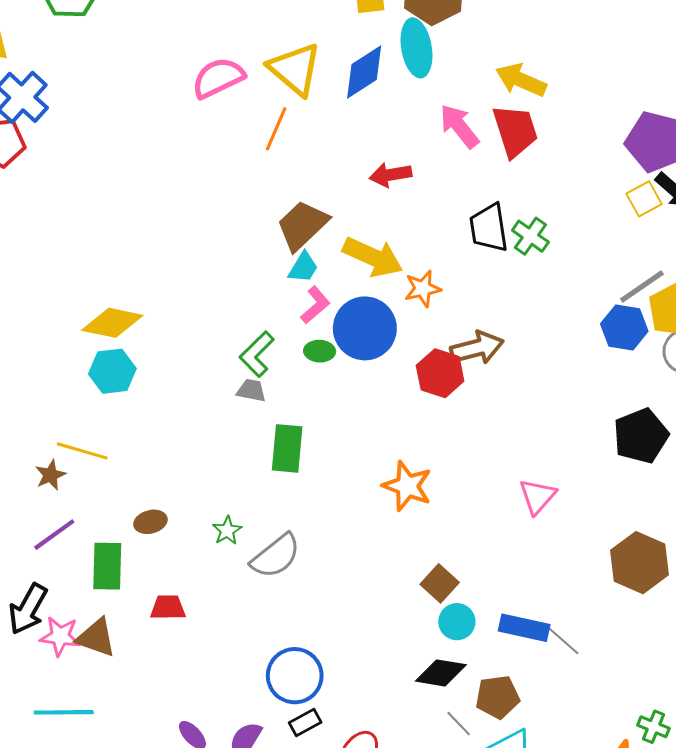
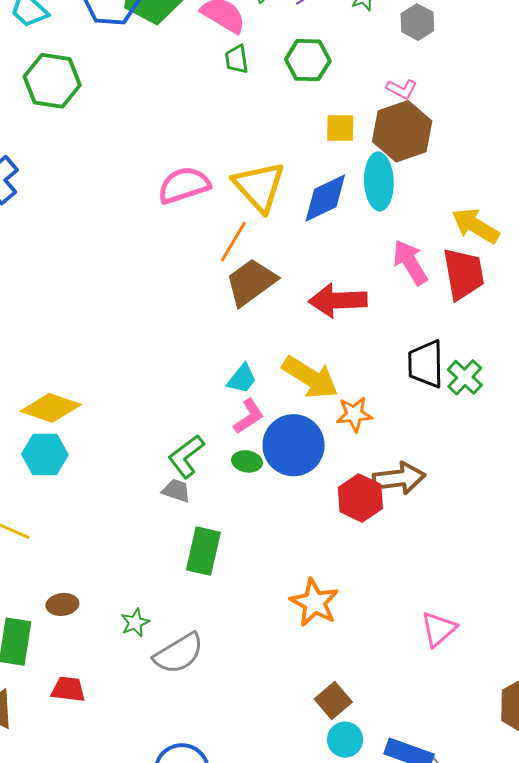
red arrow: (391, 175) -> (338, 300), size x1.4
brown trapezoid: (302, 225) -> (251, 282), moved

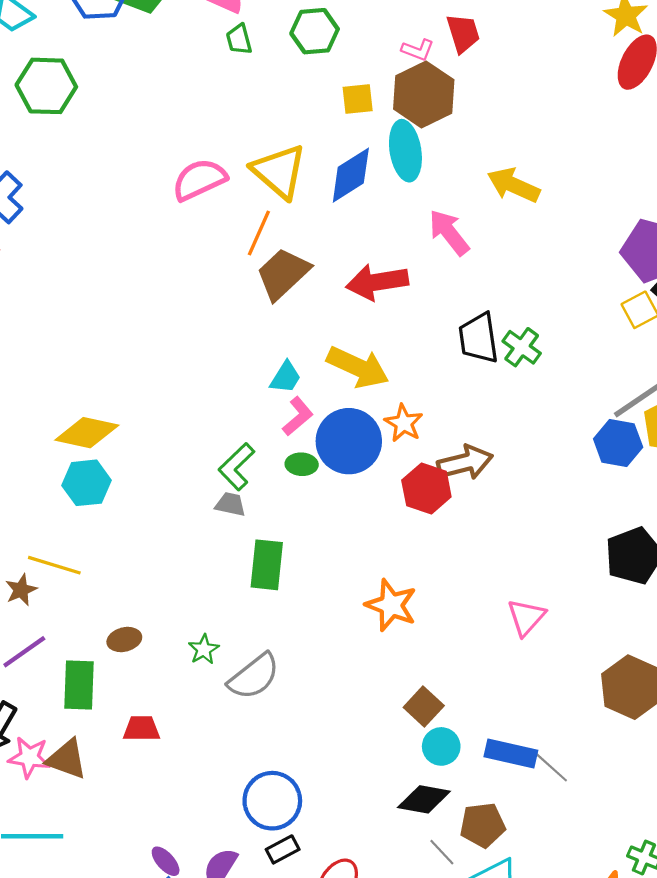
red trapezoid: (463, 274) -> (463, 33), moved, size x0.7
orange star: (354, 414) -> (404, 423), moved, turned -30

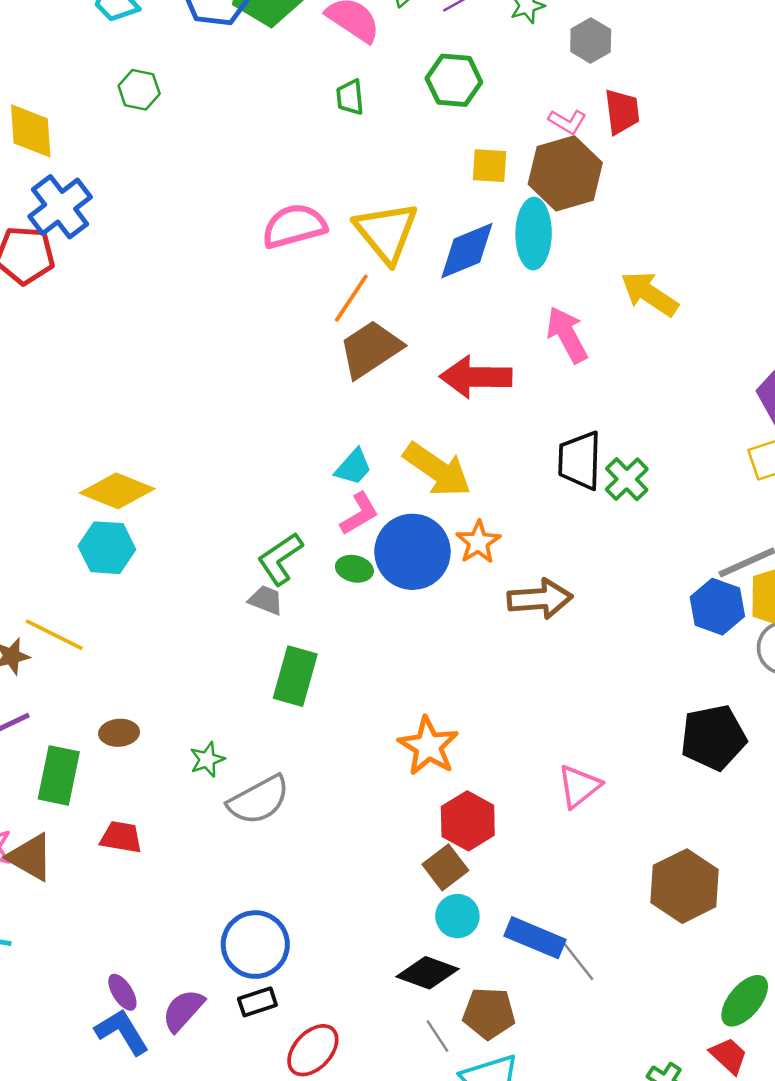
green trapezoid: (239, 39) -> (350, 97), moved
green hexagon: (46, 86) -> (139, 90), size x0.6
red hexagon: (426, 489) -> (468, 821), moved

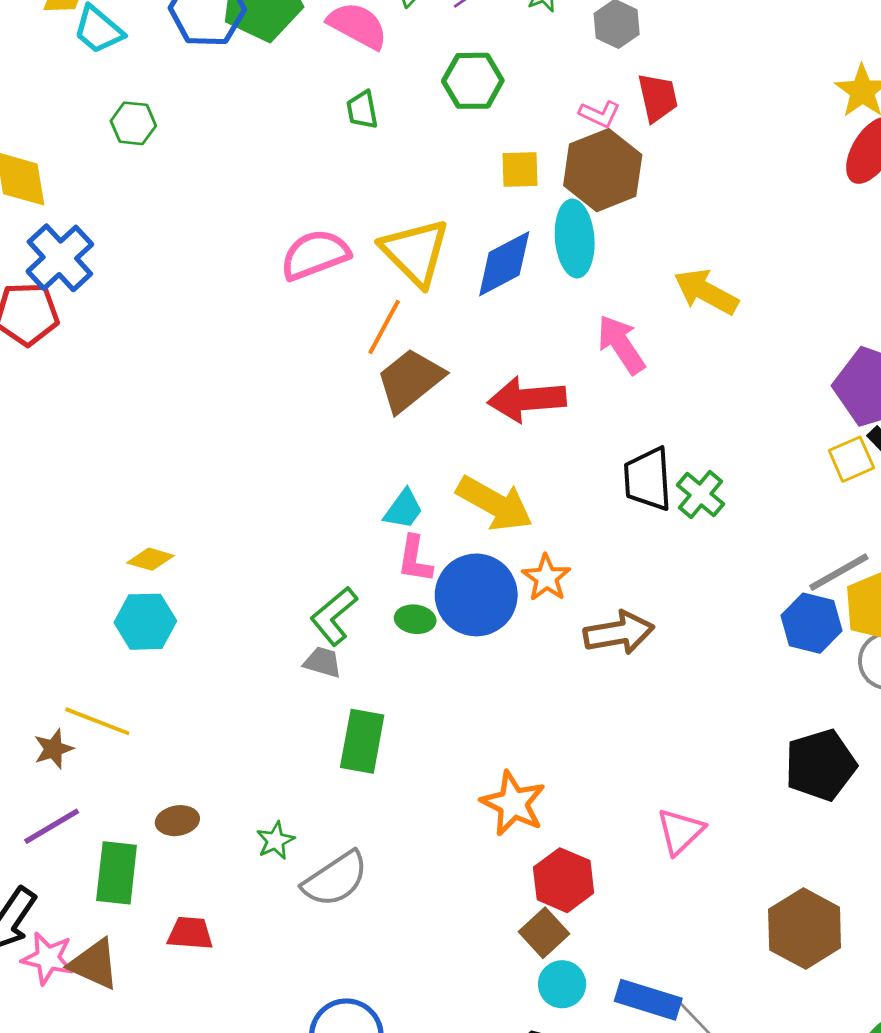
yellow diamond: (117, 491) -> (151, 559), size x0.6
pink L-shape: (359, 514) -> (415, 559), turned 135

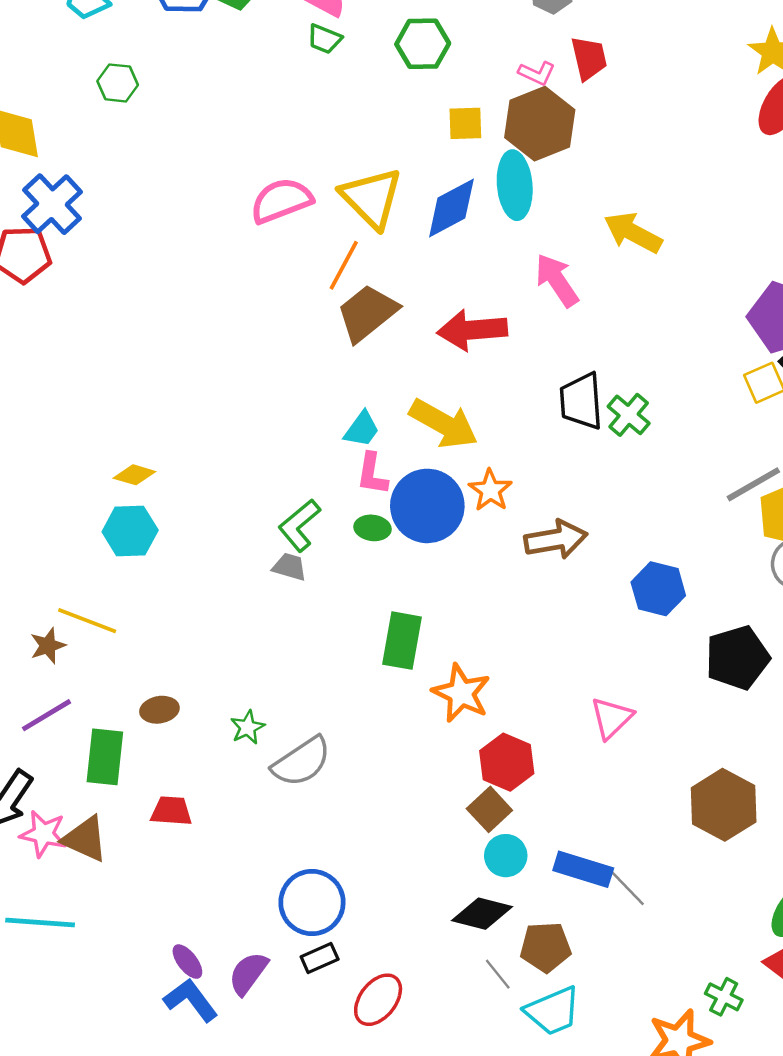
green trapezoid: (362, 110) -> (324, 39), moved, turned -57
blue hexagon: (812, 623) -> (658, 589), moved
green rectangle: (362, 741) -> (402, 641), moved

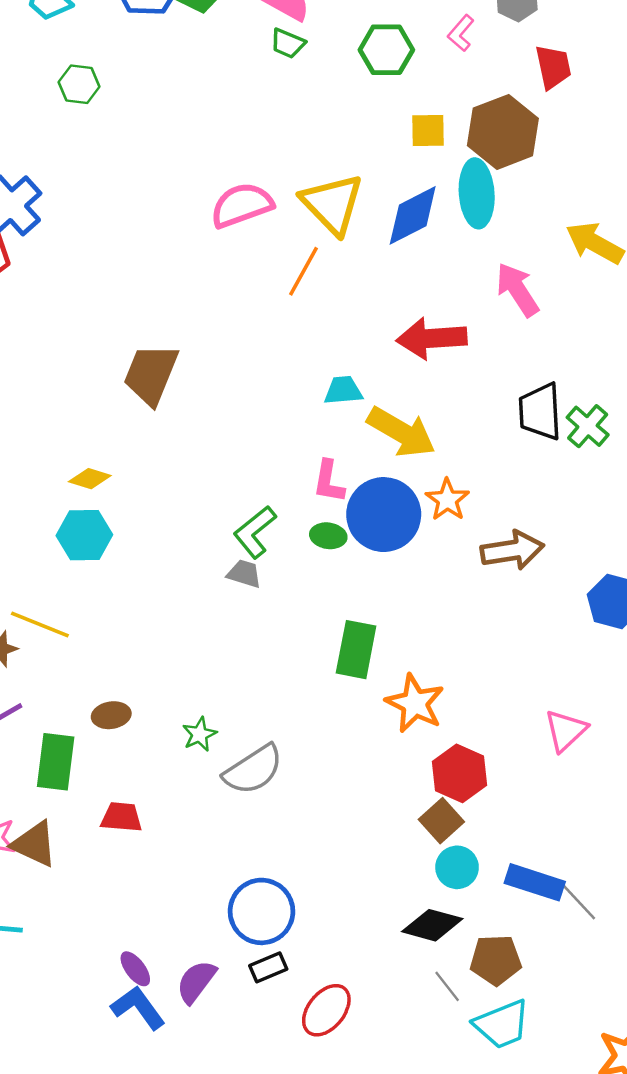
pink L-shape: (537, 73) -> (461, 33), moved, turned 105
brown trapezoid: (367, 313) -> (151, 374), moved, turned -30
cyan trapezoid: (362, 429) -> (343, 390), moved, turned -132

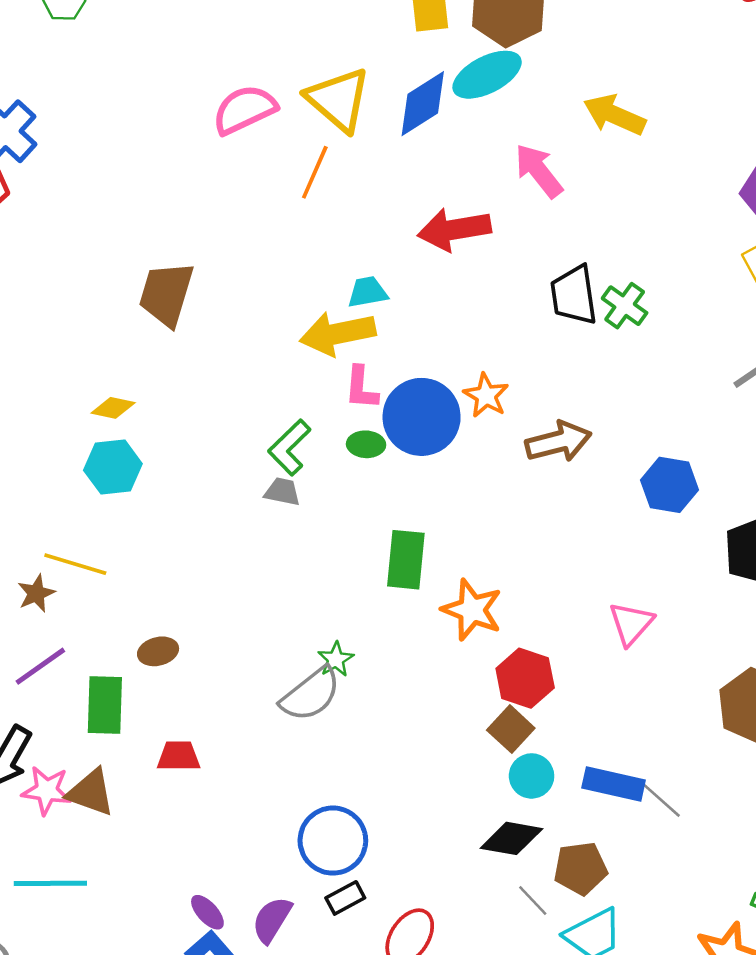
cyan ellipse: (477, 193) -> (487, 75), turned 72
yellow arrow: (401, 432) -> (338, 334), moved, turned 144
green star: (200, 734) -> (336, 659), moved

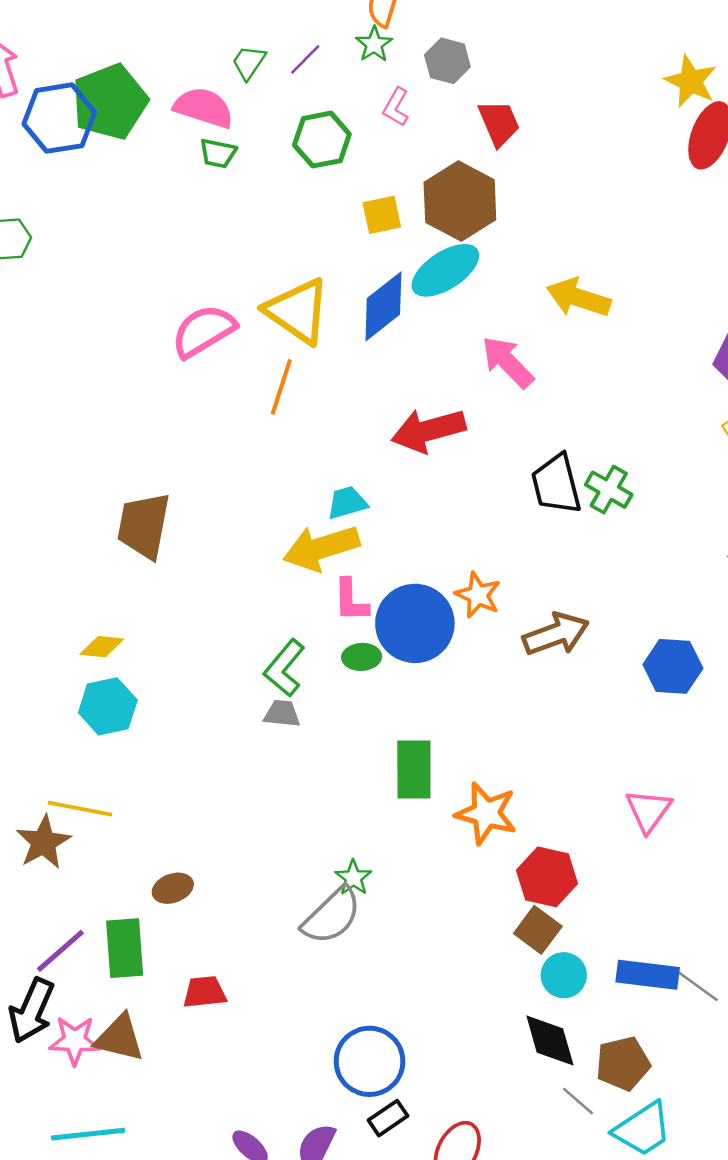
brown star: (36, 593) -> (43, 842), size x1.4
purple line: (40, 666) -> (60, 951), moved
black diamond: (511, 838) -> (550, 1040), turned 70

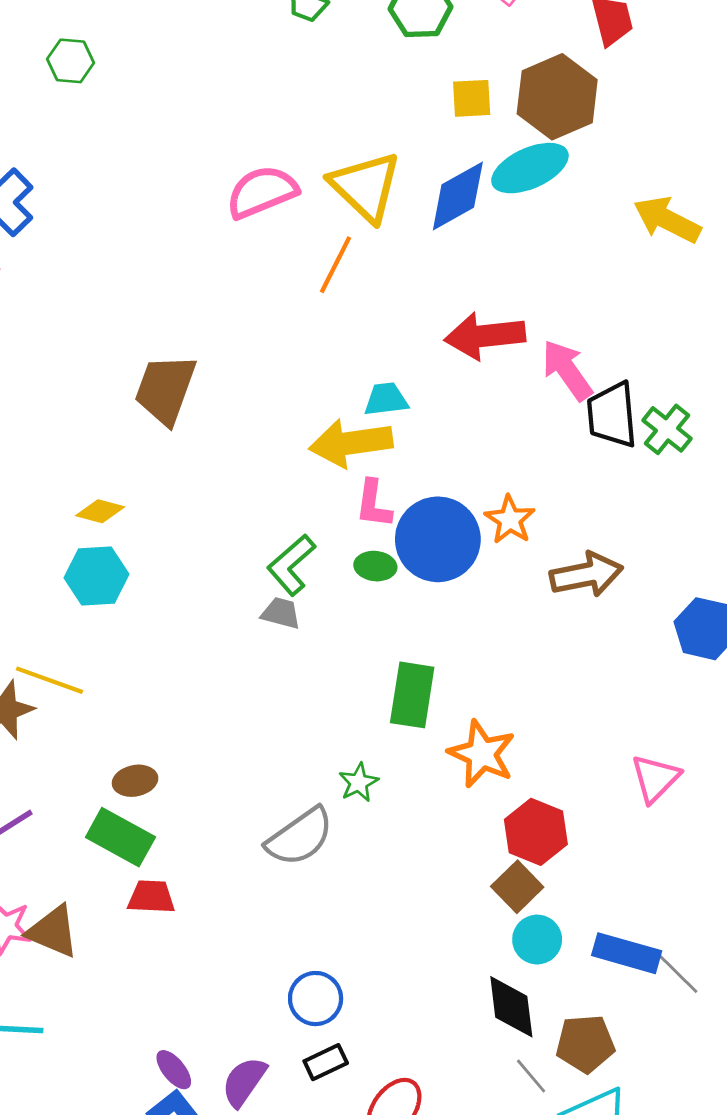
pink arrow: (508, 362) -> (567, 370), moved
green star: (353, 878) -> (359, 782), moved
green rectangle: (125, 948) -> (120, 837), moved, turned -66
blue circle: (369, 1061) -> (316, 999), size x0.7

